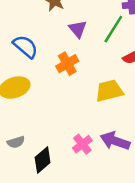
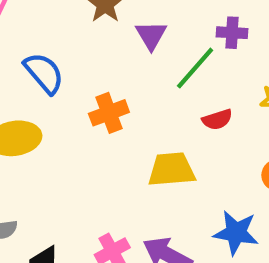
purple triangle: (78, 29) -> (151, 35), moved

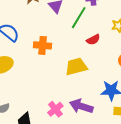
orange cross: (109, 113) -> (43, 45), turned 36

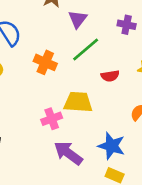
green line: (79, 18) -> (86, 49), moved
pink cross: (55, 109) -> (52, 119), moved

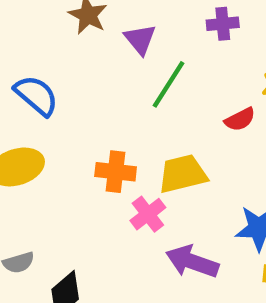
orange cross: (45, 62) -> (116, 172), moved
red semicircle: (110, 76) -> (240, 119), moved

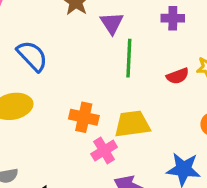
green line: (168, 84) -> (129, 58), turned -36
red semicircle: (240, 119) -> (178, 76), moved

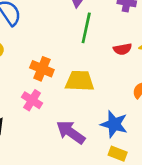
pink cross: (104, 151) -> (32, 100), moved, turned -36

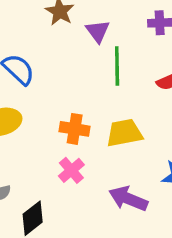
pink cross: (32, 100) -> (71, 170), turned 30

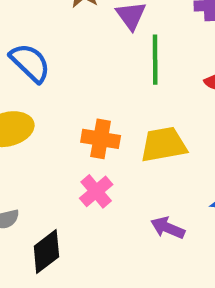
purple arrow: (128, 199) -> (168, 228), size x0.7

